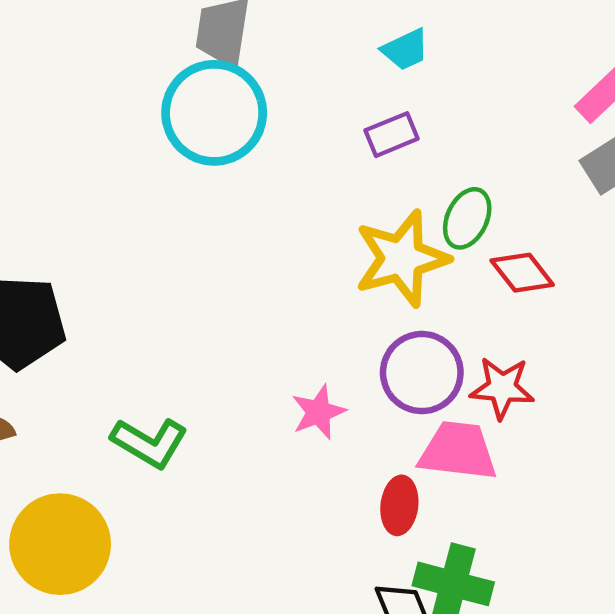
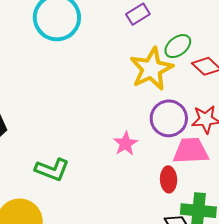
green ellipse: (467, 218) -> (178, 46), turned 36

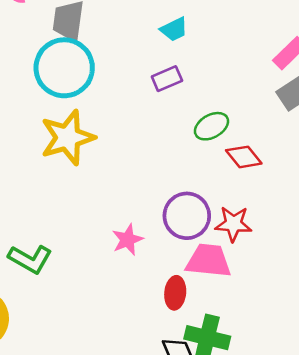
yellow star: (151, 69) -> (68, 138), moved

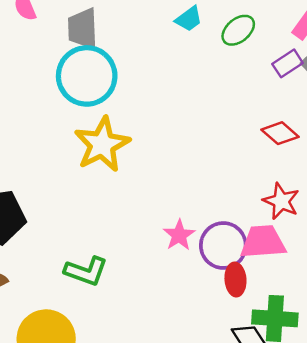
purple rectangle: (167, 79) -> (288, 63), moved
green ellipse: (211, 126) -> (238, 30), moved
purple circle: (187, 216) -> (223, 246), moved
red star: (233, 224) -> (281, 201), turned 30

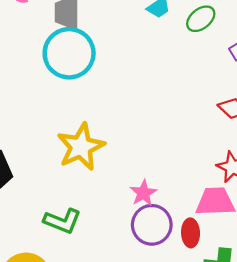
yellow star: (102, 144) -> (81, 147), moved
purple circle: (223, 246) -> (152, 225), moved

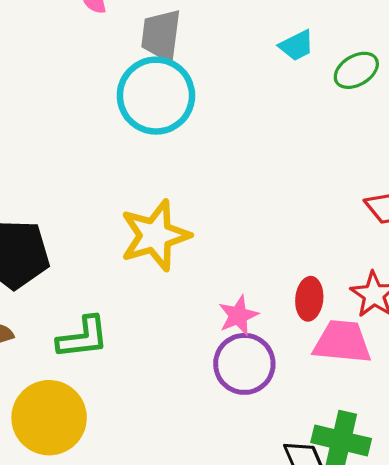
green L-shape: (62, 221) -> (83, 338), moved, turned -36
red ellipse: (191, 233) -> (309, 299), moved

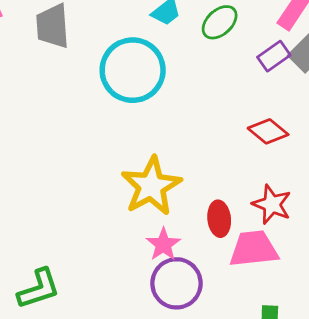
cyan circle: (156, 96) -> (133, 70), moved
yellow star: (155, 235) -> (151, 186), moved

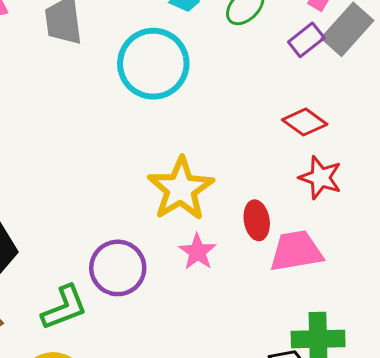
red star: (272, 204) -> (320, 178), moved
purple circle: (177, 283) -> (118, 268), moved

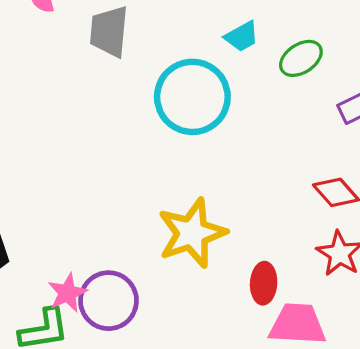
pink star: (197, 252) -> (67, 293), moved

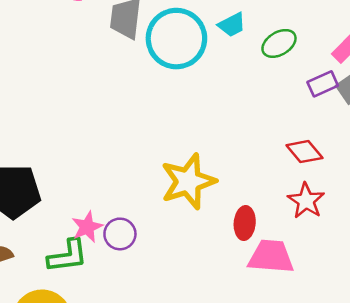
cyan circle: (192, 97) -> (176, 39), moved
purple circle: (109, 301) -> (120, 234), size x0.7

